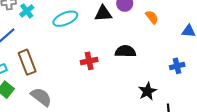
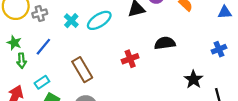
cyan cross: (27, 11) -> (71, 21), moved
brown rectangle: (27, 62) -> (82, 70), moved

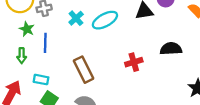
green star: (14, 43) -> (27, 29), moved
blue line: (43, 47) -> (45, 43), turned -42
cyan rectangle: (42, 82) -> (41, 80), turned 40

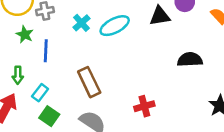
green arrow: (22, 56) -> (18, 75), moved
red cross: (134, 62) -> (144, 106), moved
cyan rectangle: (41, 80) -> (40, 93), turned -64

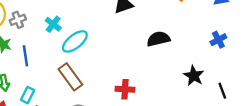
cyan ellipse: (115, 26) -> (75, 41), moved
red cross: (144, 106) -> (125, 89), turned 30

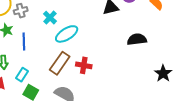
brown rectangle: (70, 77) -> (60, 63), turned 65
red cross: (125, 89) -> (84, 65), moved

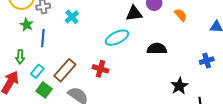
cyan ellipse: (67, 34) -> (117, 38), moved
brown rectangle: (60, 63) -> (65, 70), moved

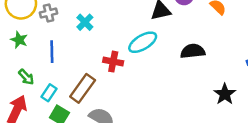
green star: (27, 25) -> (19, 40), moved
green arrow: (20, 57) -> (26, 77), turned -40
red cross: (100, 69) -> (113, 62), moved

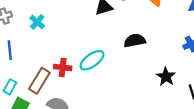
cyan ellipse: (143, 42) -> (92, 60), moved
red cross: (113, 62) -> (63, 67), moved

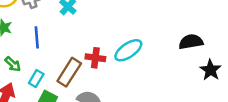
black semicircle: (135, 41) -> (191, 42), moved

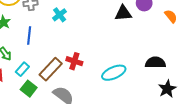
cyan ellipse: (128, 50) -> (114, 73), moved

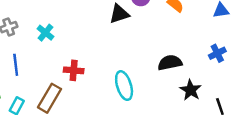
red cross: (74, 61) -> (74, 70), moved
cyan ellipse: (114, 73) -> (124, 86), turned -70

